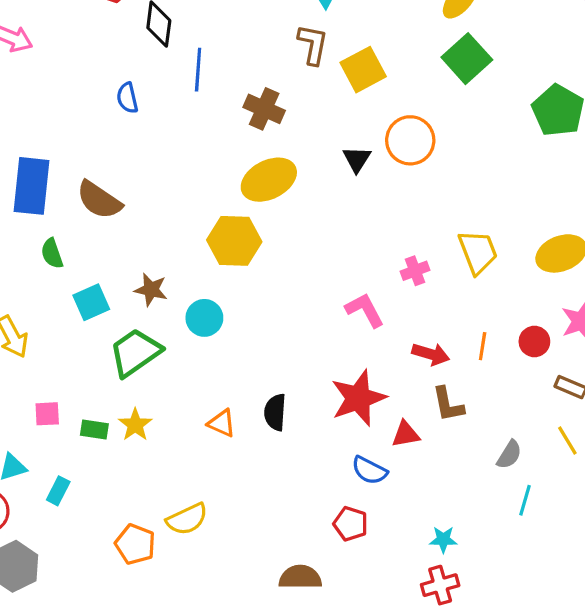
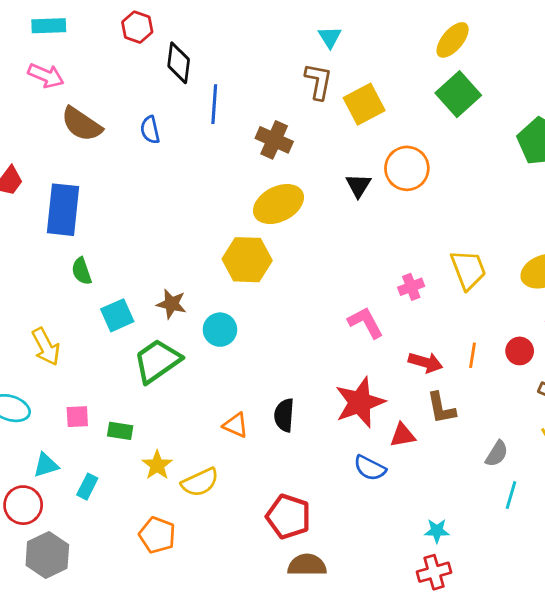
brown semicircle: (99, 200) -> (82, 124), moved
yellow star: (135, 425) -> (157, 465), moved
yellow semicircle: (187, 519) -> (200, 482), moved
red pentagon: (351, 524) -> (288, 517), moved, size x1.4

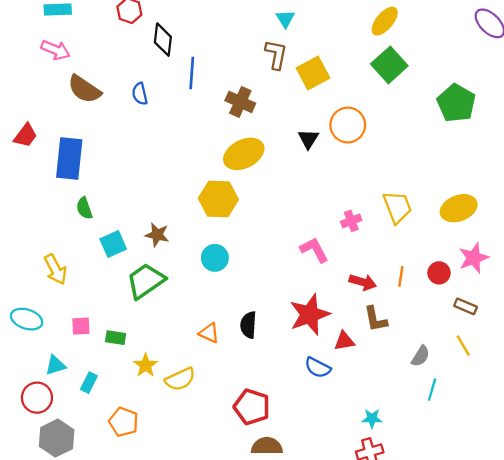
cyan circle: (220, 330) -> (215, 258), moved
orange pentagon: (157, 535) -> (124, 422), moved

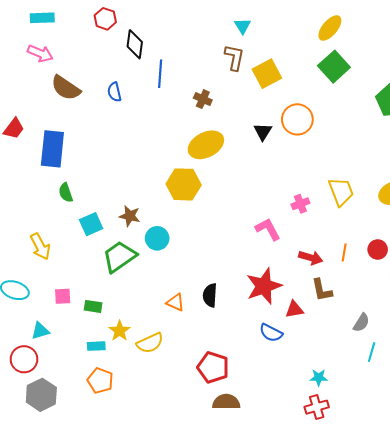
brown cross: (240, 102) -> (203, 99), size x0.7
cyan circle: (215, 258) -> (157, 238), moved
cyan rectangle: (89, 383) -> (96, 346), moved, turned 60

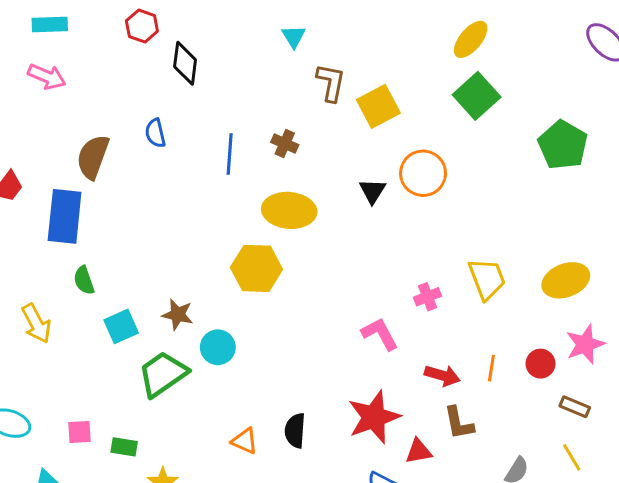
cyan triangle: (242, 26) -> (294, 36), moved
blue line: (160, 74) -> (230, 154), moved
brown semicircle: (66, 88) -> (93, 157), moved, turned 76
yellow ellipse: (206, 145) -> (289, 210), turned 32
yellow arrow: (40, 246) -> (36, 323), moved

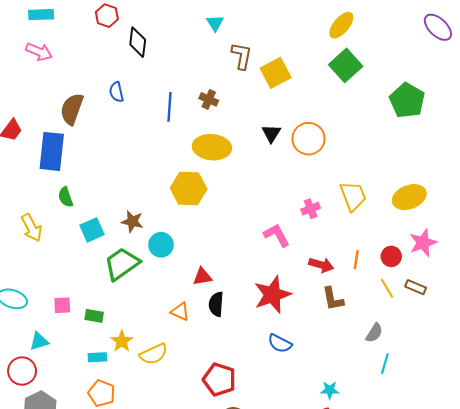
orange circle: (423, 173) -> (308, 139), moved
red triangle: (419, 451) -> (202, 277), moved
yellow line: (572, 457) -> (387, 288), moved

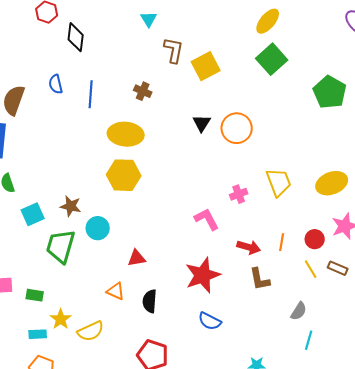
blue line: (169, 107) -> (91, 94), moved
yellow ellipse: (212, 147) -> (126, 134), moved
green trapezoid: (122, 264) -> (61, 246), turned -39
black semicircle: (216, 304) -> (150, 301), moved

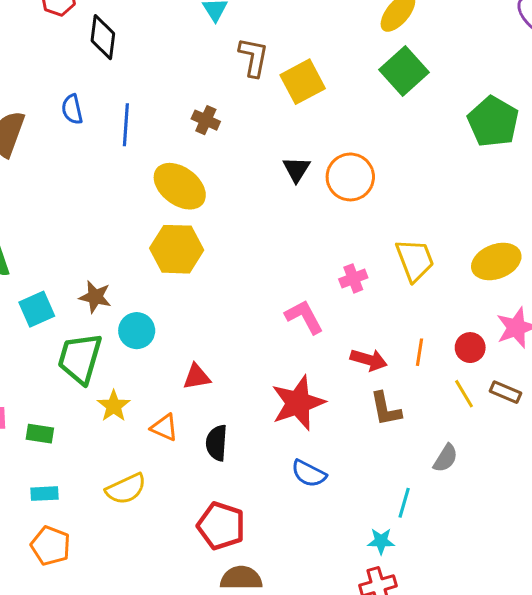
yellow ellipse: (126, 134) -> (180, 186), turned 32
yellow star: (61, 319) -> (114, 406), moved
cyan line: (309, 340) -> (404, 503), moved

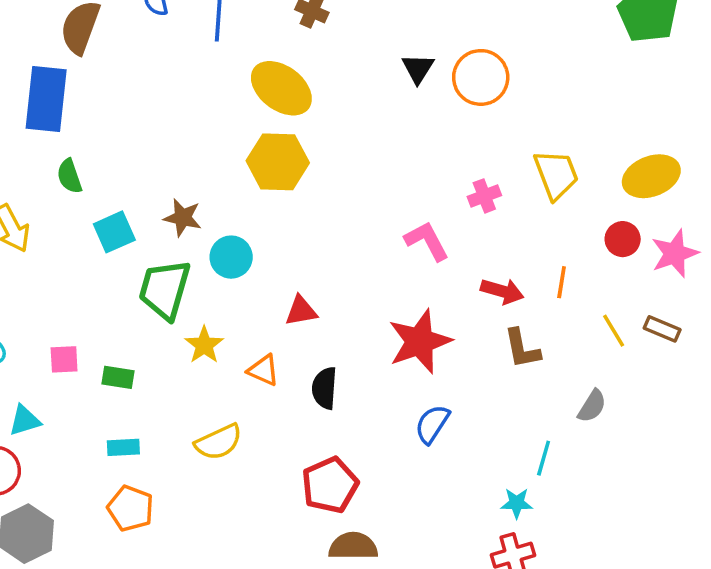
red circle: (470, 348) -> (623, 239), moved
blue semicircle: (309, 474) -> (432, 424), turned 96
red pentagon: (221, 526) -> (330, 485), turned 30

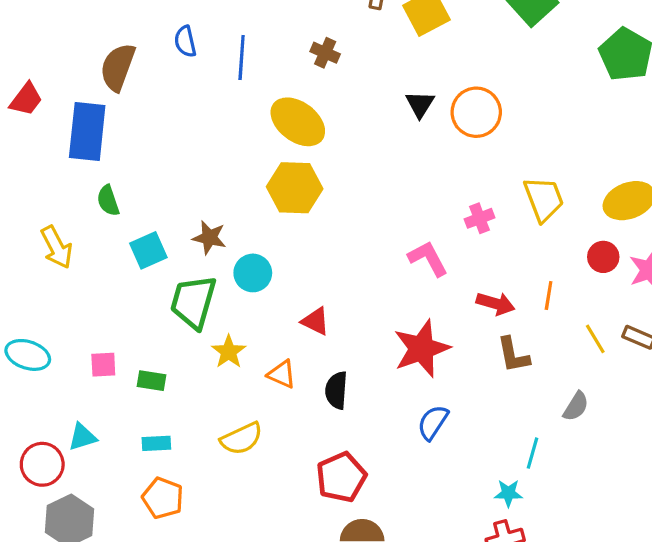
red triangle: (301, 311) -> (315, 321), turned 36
cyan triangle: (25, 420) -> (82, 437), moved

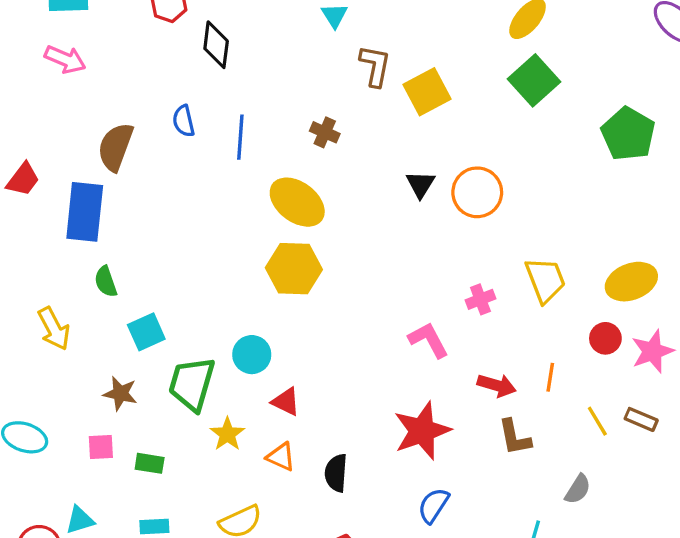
brown star: (209, 238) -> (120, 394), moved
red triangle: (315, 321) -> (286, 402), moved

